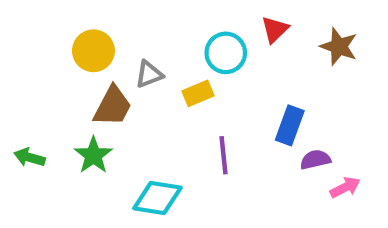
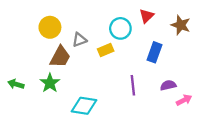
blue rectangle: (290, 125) -> (155, 52), moved
purple line: (224, 155) -> (133, 85), moved

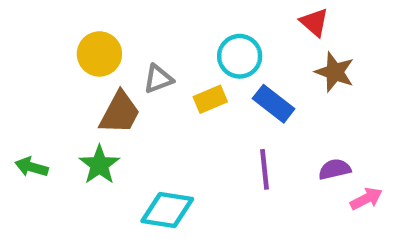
red triangle: (147, 16) -> (314, 22), moved, turned -35
brown star: (181, 25) -> (335, 72), moved
blue rectangle: (155, 52) -> (274, 104), moved, turned -72

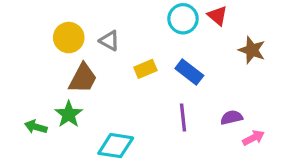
cyan circle: (240, 56) -> (183, 19), moved
brown star: (335, 72) -> (252, 50), moved
gray triangle: (158, 79) -> (109, 41), moved, turned 50
green arrow: (32, 167) -> (36, 127), moved

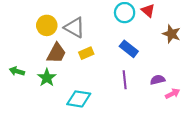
gray triangle: (109, 41) -> (74, 28), size x1.5
yellow rectangle: (145, 69) -> (86, 53), moved
green arrow: (36, 127) -> (17, 71), moved

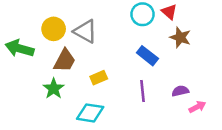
brown star: (171, 34) -> (180, 37), moved
yellow rectangle: (86, 53) -> (99, 78), moved
green arrow: (17, 71) -> (19, 48), moved, size x1.6

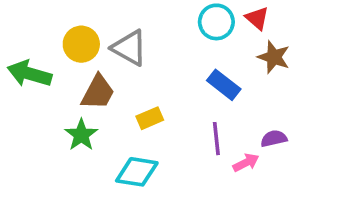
pink arrow: (197, 107) -> (246, 163), moved

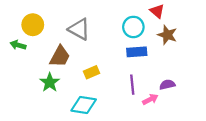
cyan circle: (216, 22) -> (133, 27), moved
yellow circle: (81, 44) -> (33, 25), moved
green arrow: (29, 74) -> (18, 45), size x0.6
blue rectangle: (224, 85) -> (137, 52), turned -42

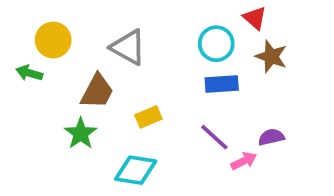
purple line: (132, 85) -> (214, 137), turned -42

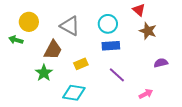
cyan circle: (216, 44) -> (108, 24), moved
blue rectangle: (222, 84) -> (111, 46), moved
purple semicircle: (271, 137) -> (161, 63), moved
pink arrow: (244, 161) -> (146, 94), moved

